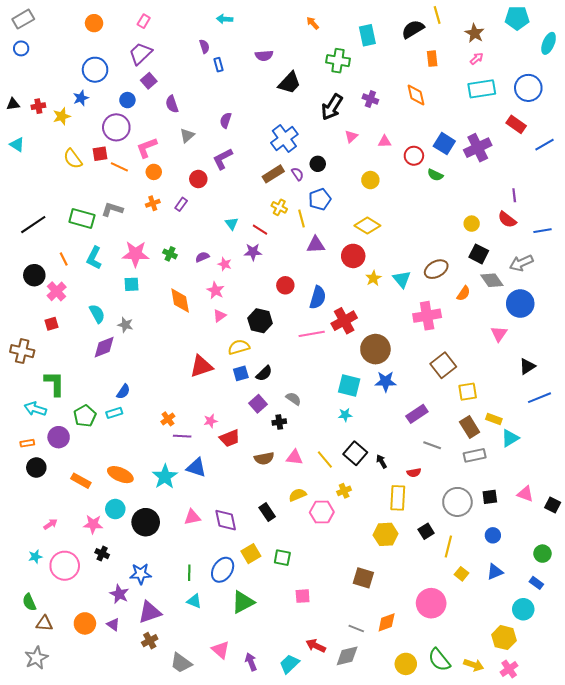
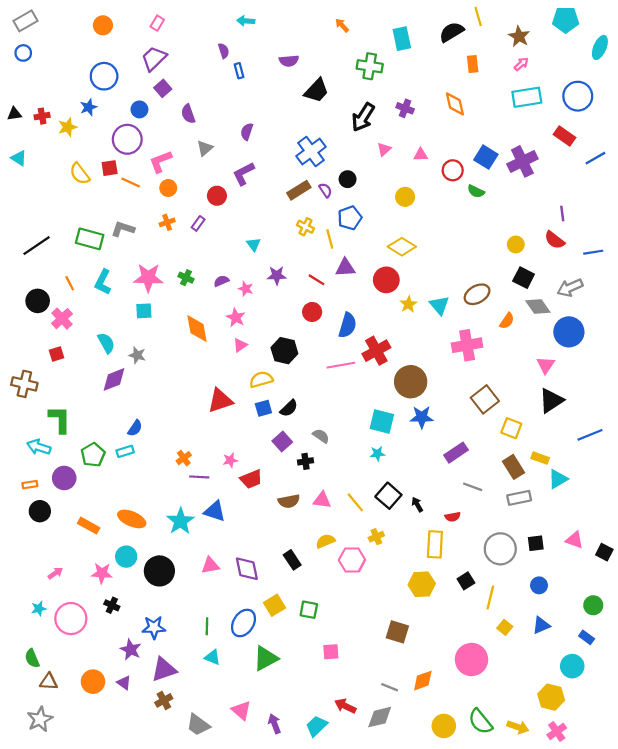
red line: (260, 230) -> (317, 280), moved
black triangle: (527, 366) -> (551, 401), moved, size x1.4
yellow square: (468, 392) -> (511, 428), turned 30

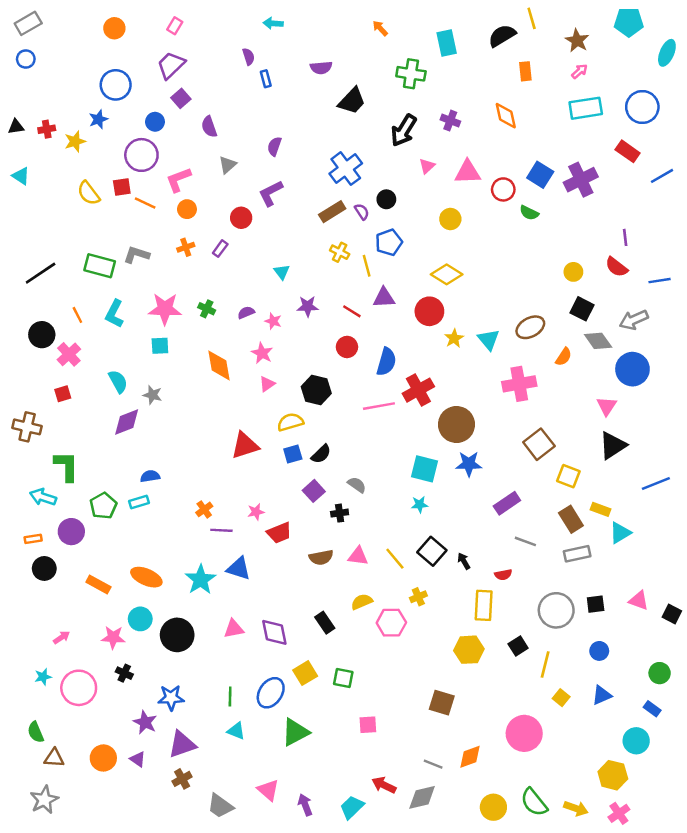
pink triangle: (421, 155) -> (468, 172), size x1.6
blue semicircle: (135, 428) -> (150, 476), turned -133

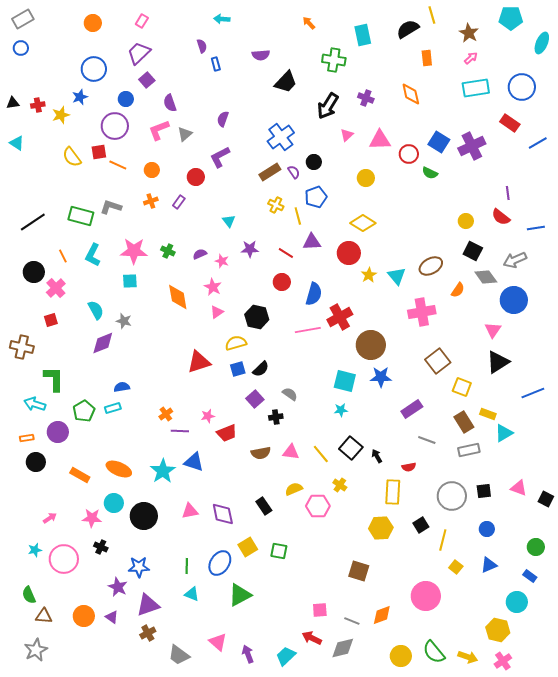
pink L-shape: (178, 180) -> (159, 130), moved
yellow cross: (418, 597) -> (340, 485), turned -32
pink square: (368, 725) -> (320, 610), moved

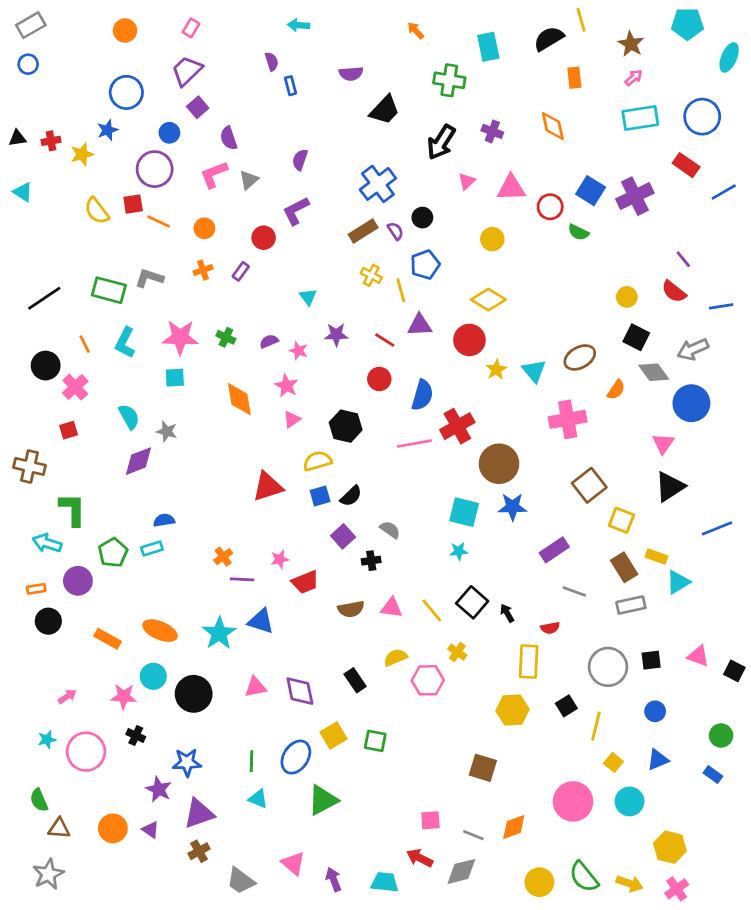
purple line: (508, 193) -> (683, 259), turned -32
cyan circle: (517, 602) -> (630, 801), moved
cyan trapezoid: (286, 656) -> (385, 882), turned 50

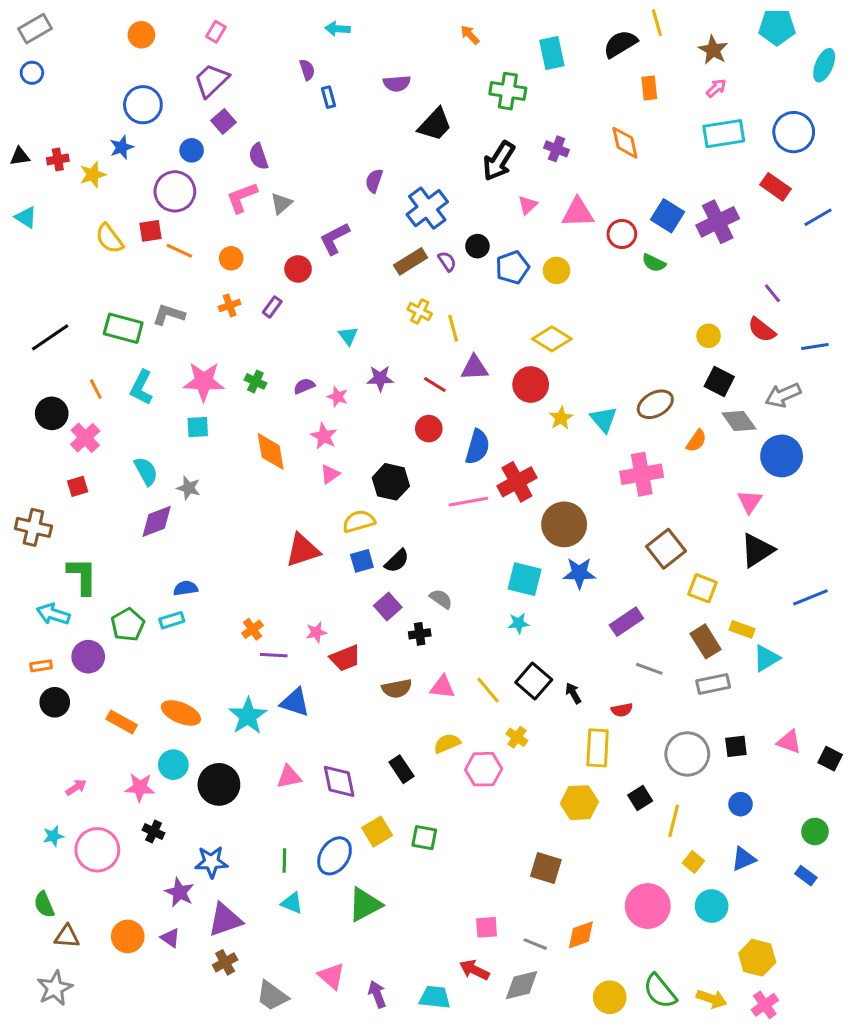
purple semicircle: (300, 160) -> (374, 181), moved
blue pentagon: (425, 265) -> (512, 267), moved

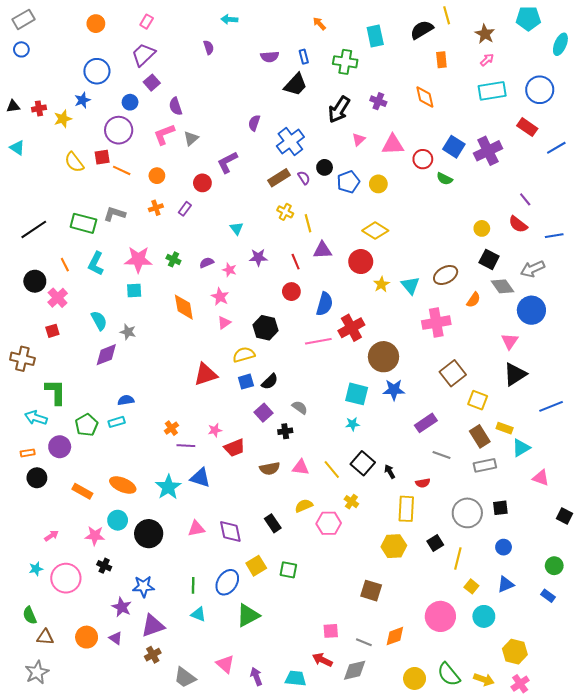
blue rectangle: (328, 97) -> (304, 57), moved
red line: (435, 384) -> (296, 262), turned 35
pink triangle: (789, 742) -> (541, 478), moved

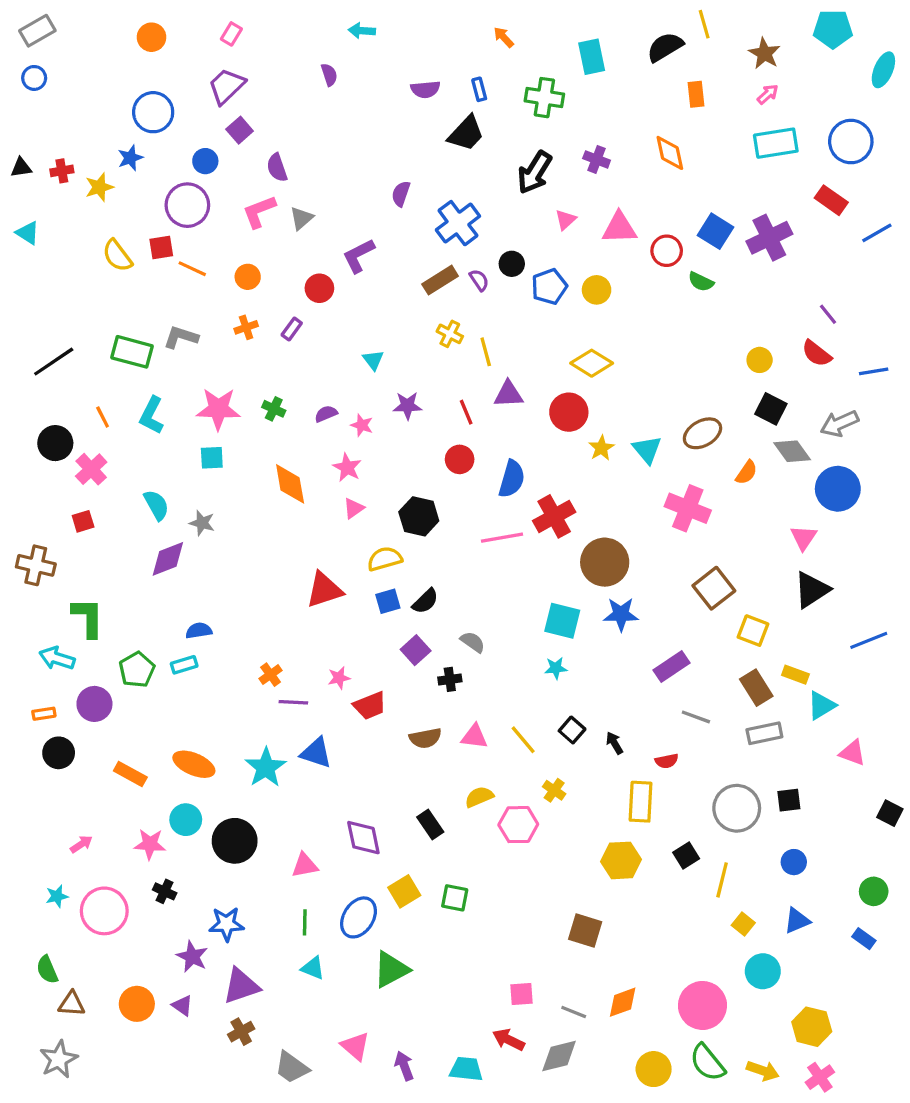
pink cross: (436, 323) -> (688, 508), turned 32
black square: (363, 463) -> (572, 730), size x0.7
pink triangle: (196, 528) -> (305, 865), moved
pink circle: (440, 616) -> (702, 1005), moved

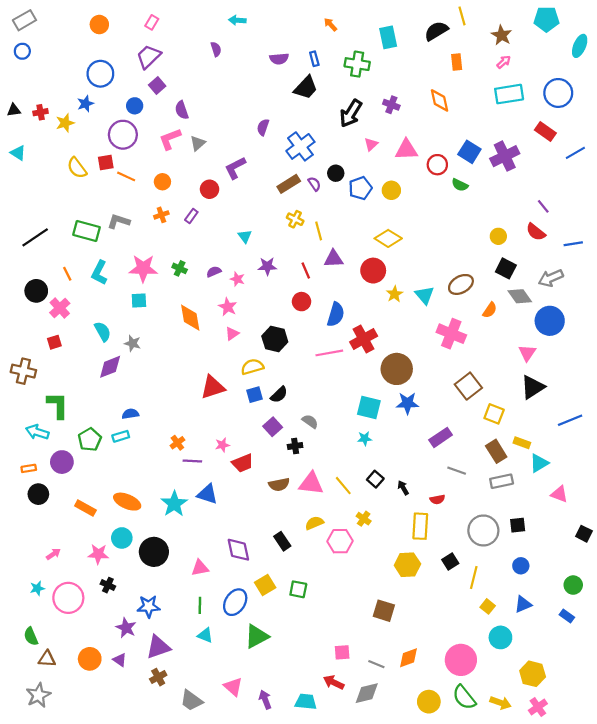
pink triangle: (474, 737) -> (311, 483), size x1.4

